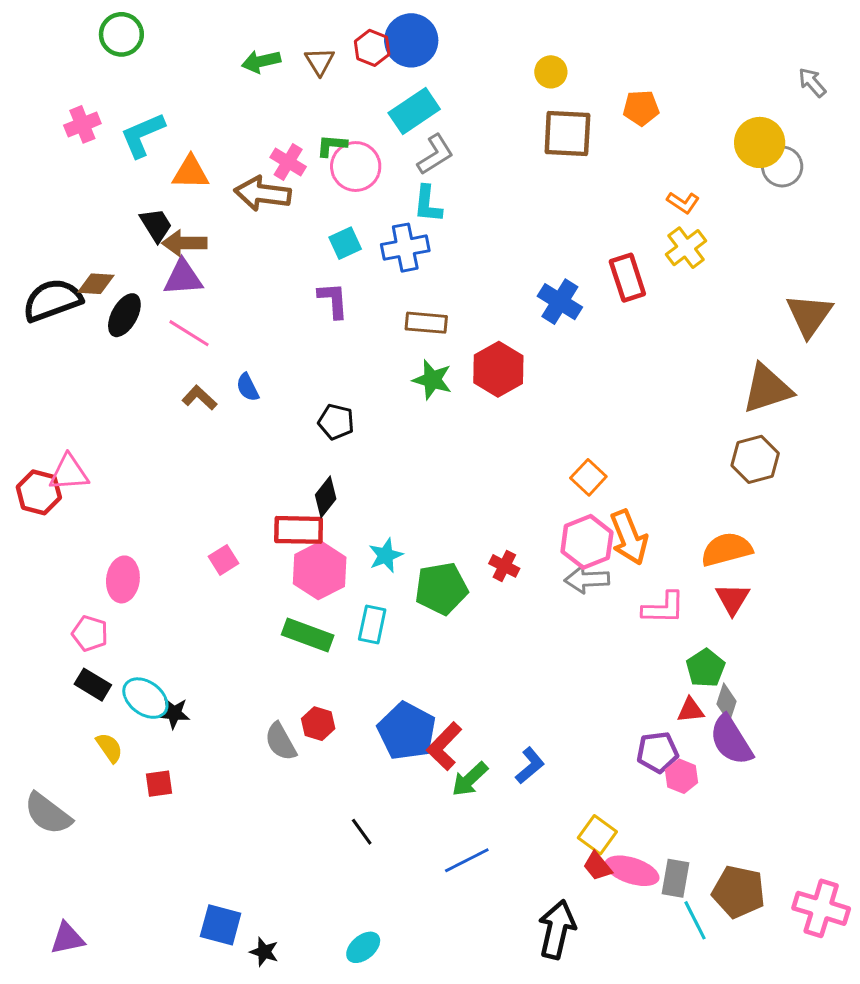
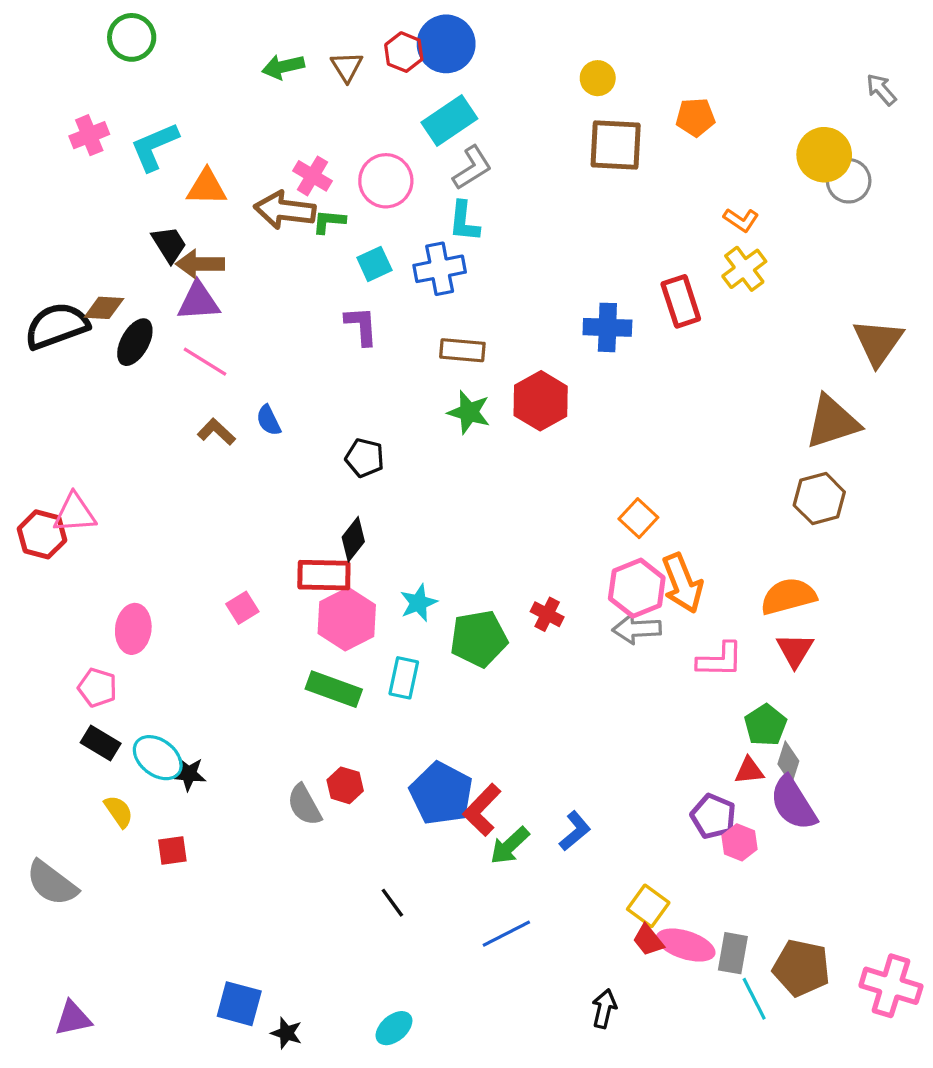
green L-shape: (332, 145) -> (329, 222), moved
blue cross: (560, 302) -> (607, 327), turned -30
purple pentagon: (657, 752) -> (713, 816), turned 30
black arrow: (557, 929) -> (604, 1009), size x0.6

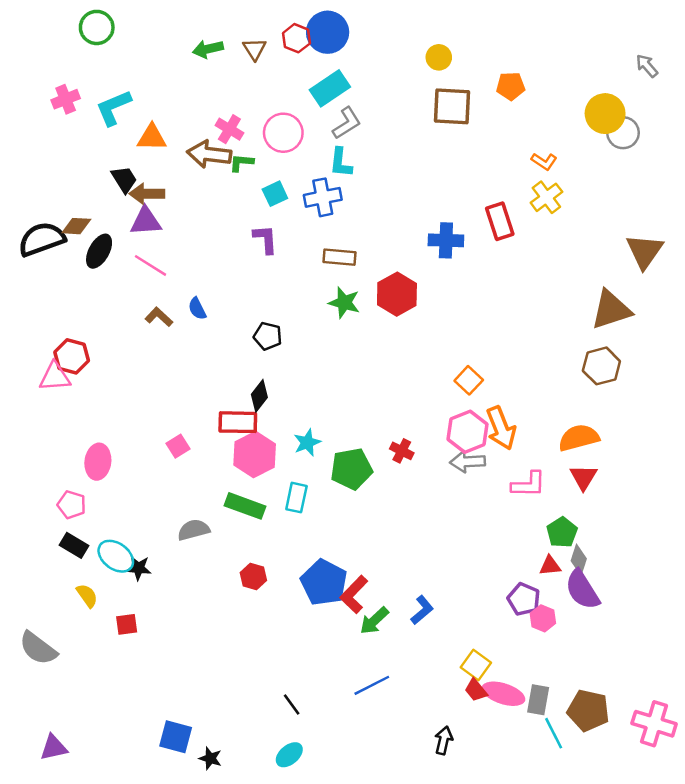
red hexagon: (42, 534) -> (72, 356), moved
gray semicircle: (304, 805) -> (194, 530), moved, turned 104
black line: (392, 903) -> (292, 704), moved

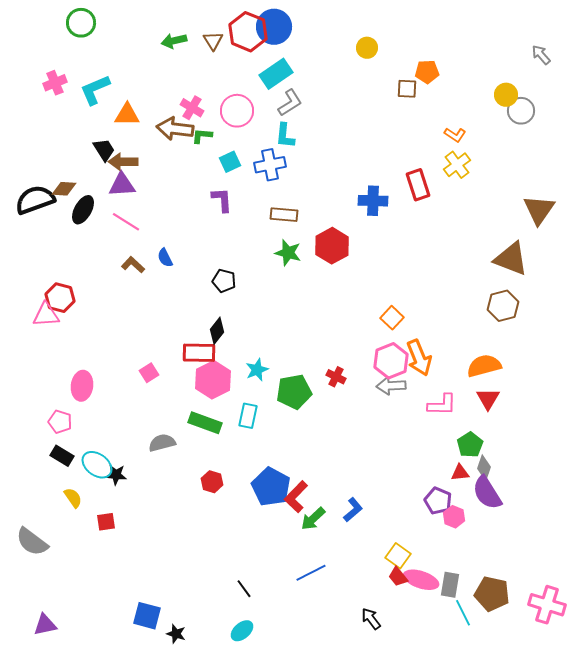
red hexagon: (296, 38) -> (248, 32), size x1.6
brown square: (452, 106) -> (407, 89), moved, size x0.6
yellow circle: (605, 114) -> (506, 95), size x0.7
brown triangle: (611, 310) -> (511, 259), turned 39
black arrow: (444, 740) -> (371, 619), turned -50

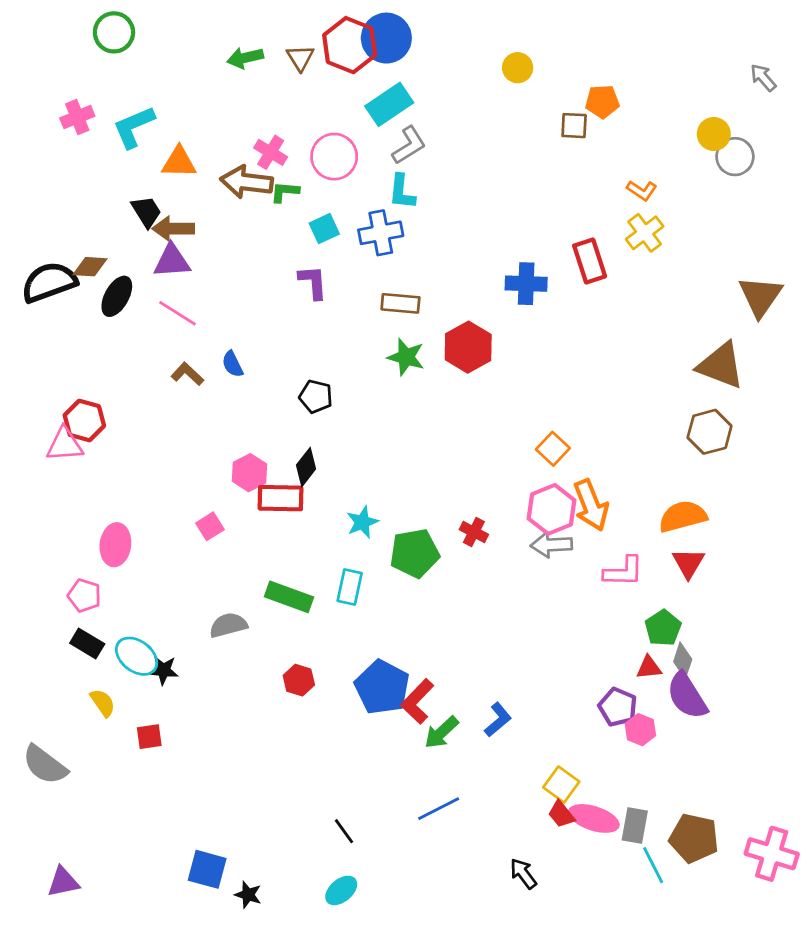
pink hexagon: (213, 380) -> (249, 473), moved, size x0.7

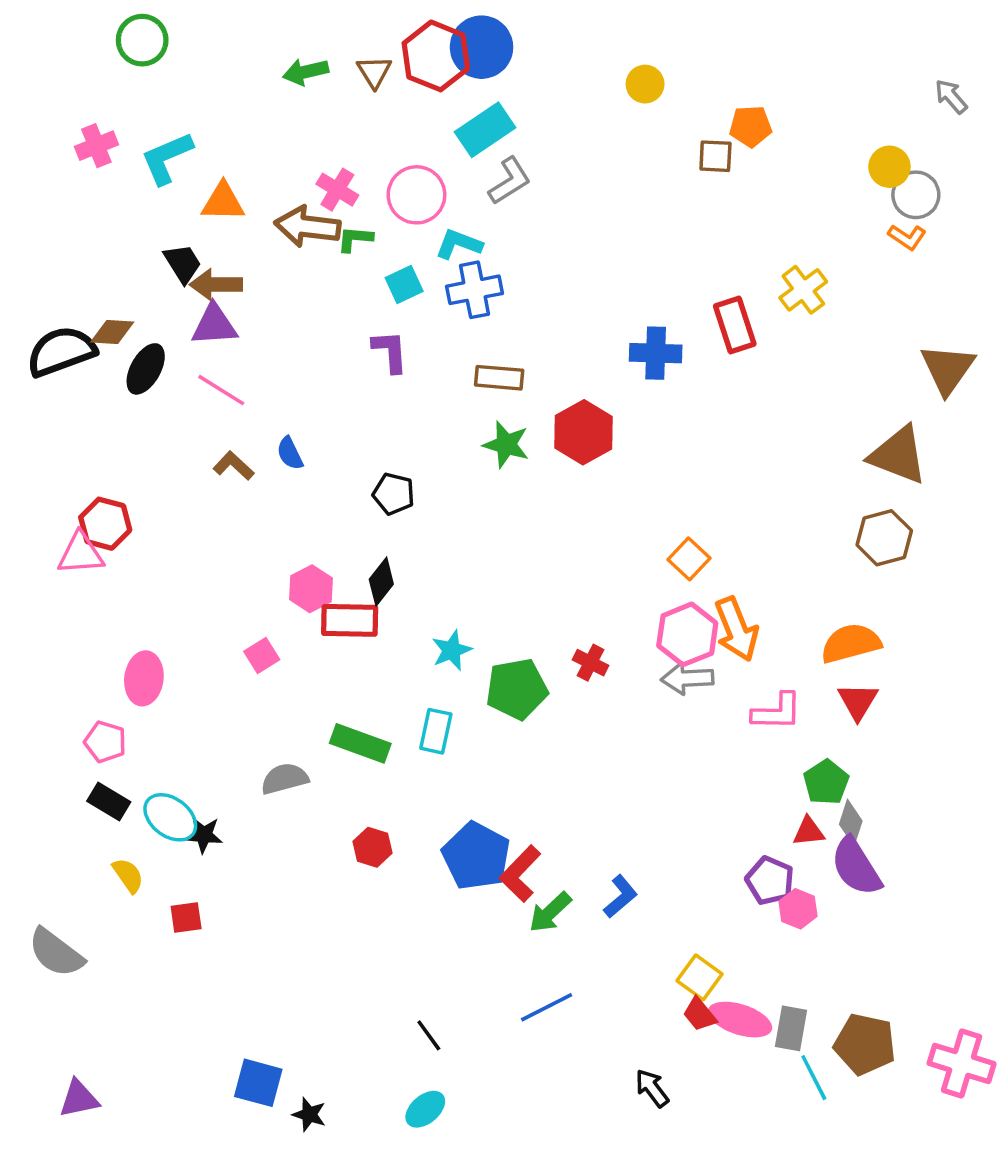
orange L-shape: (642, 190) -> (907, 237), moved
cyan L-shape: (402, 192) -> (459, 244), moved, turned 105

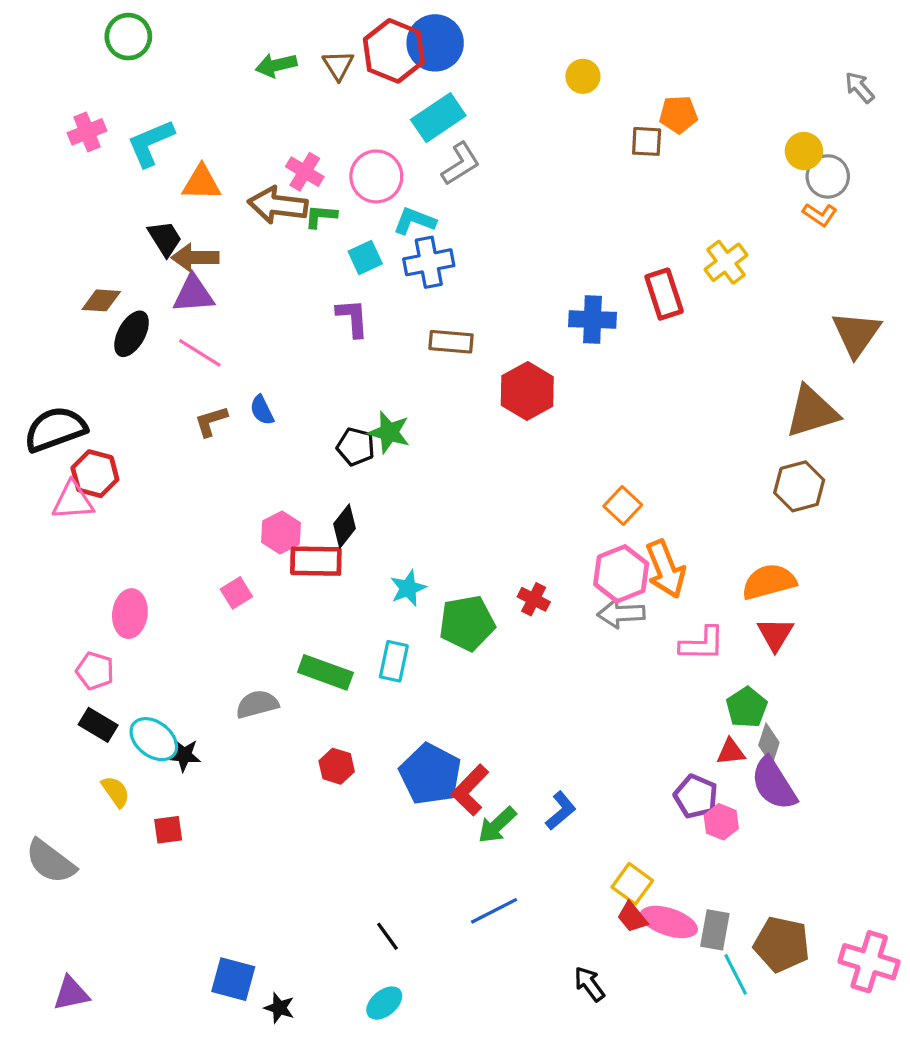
black semicircle: (61, 351) -> (55, 429), moved
green star: (506, 445) -> (389, 432), moved
brown triangle: (898, 455) -> (812, 412), turned -38
brown L-shape: (234, 466) -> (211, 421), turned -60

